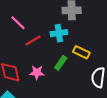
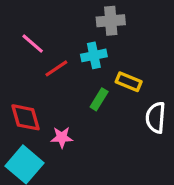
pink star: (37, 72) -> (62, 137), moved

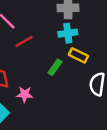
cyan cross: (94, 55) -> (68, 33), moved

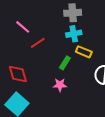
pink star: (25, 94) -> (60, 85), moved

